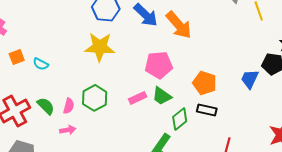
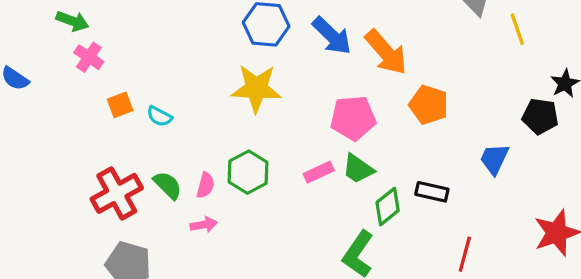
blue trapezoid: (250, 79) -> (494, 159), moved
orange pentagon: (205, 83) -> (429, 105), moved

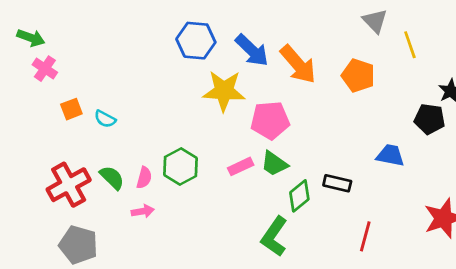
yellow star: (256, 88) -> (224, 91), moved
orange pentagon: (429, 105) -> (358, 76), moved
blue trapezoid: (494, 159) -> (390, 155), turned 76

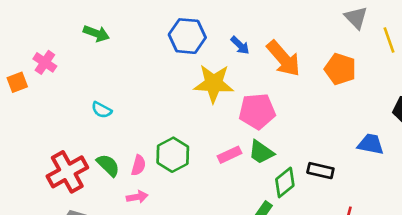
green arrow: (31, 38) -> (96, 33), moved
blue arrow: (252, 50) -> (240, 45), size x0.6
orange square: (71, 109) -> (17, 82), moved

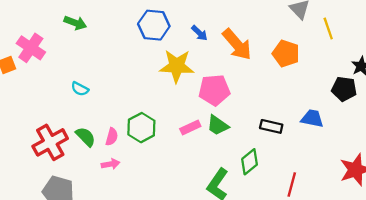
pink cross: (45, 62) -> (31, 48), size x1.4
black rectangle: (320, 171) -> (271, 126), moved
green diamond: (285, 182) -> (250, 162), moved

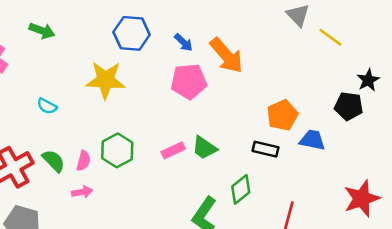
yellow line: (328, 28) -> (330, 37), turned -35
orange pentagon: (286, 54) -> (282, 115), moved, turned 30
yellow star: (177, 66) -> (106, 80), moved
pink pentagon: (214, 90) -> (189, 81), moved

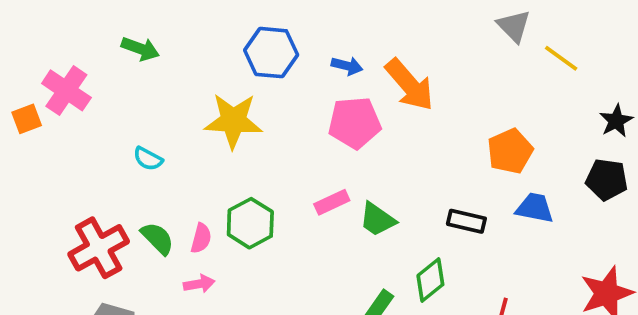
blue arrow: (184, 42) -> (347, 66), turned -30
black pentagon: (349, 106) -> (607, 180), moved
orange pentagon: (282, 115) -> (510, 151), moved
pink rectangle: (173, 150) -> (332, 202), moved

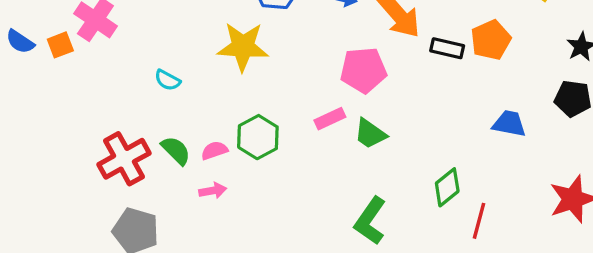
pink pentagon: (355, 123) -> (363, 70), moved
orange pentagon: (510, 151) -> (491, 40), moved
black rectangle: (466, 221) -> (447, 48), moved
pink semicircle: (201, 238) -> (214, 150), turned -124
green diamond: (430, 280) -> (447, 187), moved

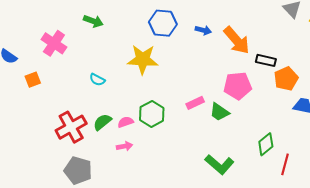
orange pentagon: (491, 40) -> (286, 79), moved
orange square: (60, 45) -> (33, 80), moved
pink pentagon: (363, 70) -> (238, 86), moved
green semicircle: (176, 150) -> (102, 122), turned -84
green L-shape: (370, 221) -> (219, 164), turned -84

